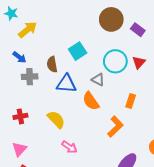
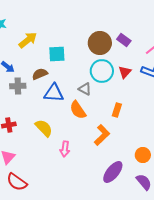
brown circle: (111, 19) -> (100, 43), moved
yellow arrow: (28, 30) -> (28, 40), moved
cyan square: (78, 51) -> (57, 54), moved, turned 30
brown semicircle: (52, 64) -> (40, 74), turned 77
pink arrow: (69, 147) -> (65, 149), moved, turned 63

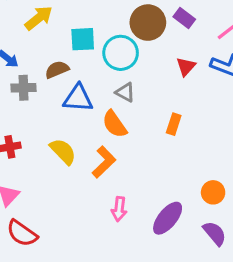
cyan circle: (102, 71) -> (121, 53), moved
orange L-shape: (102, 135) -> (104, 162), moved
pink arrow: (65, 149) -> (119, 209), moved

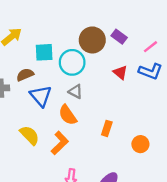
red triangle: (186, 67) -> (120, 72), turned -32
blue triangle: (78, 98) -> (41, 96), turned 45
orange rectangle: (174, 124) -> (107, 128), moved
orange circle: (213, 192) -> (140, 144), moved

